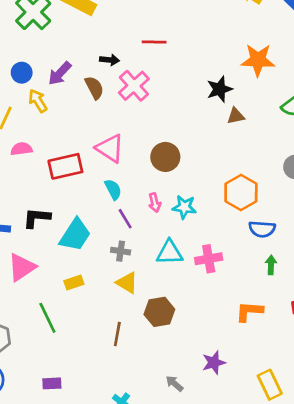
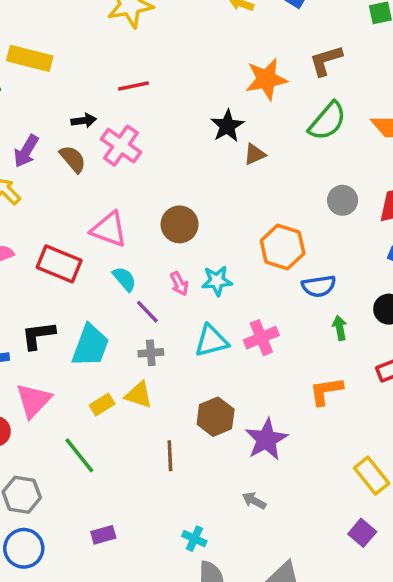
red rectangle: (65, 166) -> (59, 264), turned 48
yellow triangle: (127, 283) -> (139, 395), moved
purple star: (214, 363) -> (266, 439), moved, size x1.4

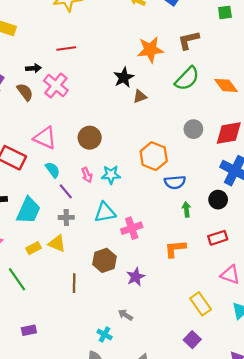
pink cross: (261, 338) -> (132, 228), moved
purple star: (266, 439) -> (136, 277), size x0.7
cyan cross: (194, 539) -> (105, 335), moved

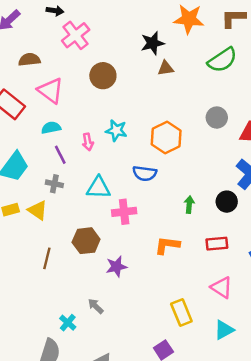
brown semicircle: (25, 92) -> (29, 60), moved, turned -72
brown circle: (90, 138) -> (103, 76), moved
cyan semicircle: (53, 170) -> (51, 128), turned -77
cyan star: (111, 175) -> (116, 130), moved
blue semicircle: (175, 182) -> (145, 173), moved

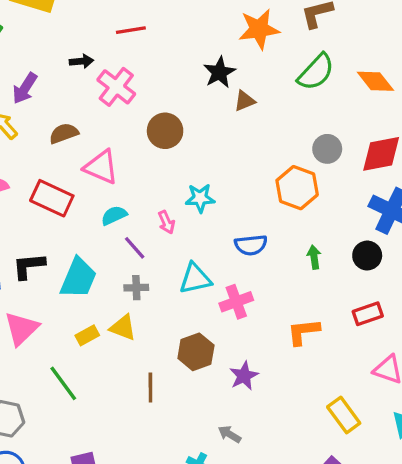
orange hexagon: (166, 138) -> (297, 188), moved
green arrow: (189, 205) -> (314, 257), moved

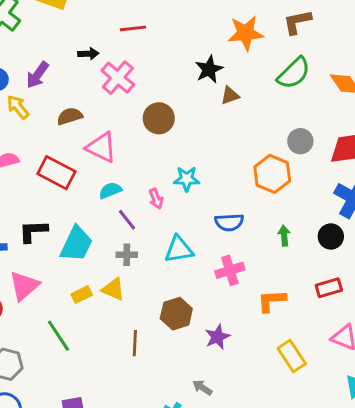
pink cross: (236, 302) -> (230, 270), moved
yellow rectangle: (344, 415) -> (292, 356), moved

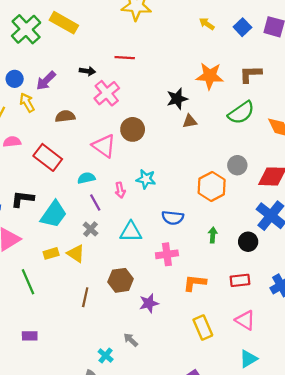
pink triangle: (101, 147) -> (104, 146), moved
gray cross: (127, 255) -> (91, 229), turned 32

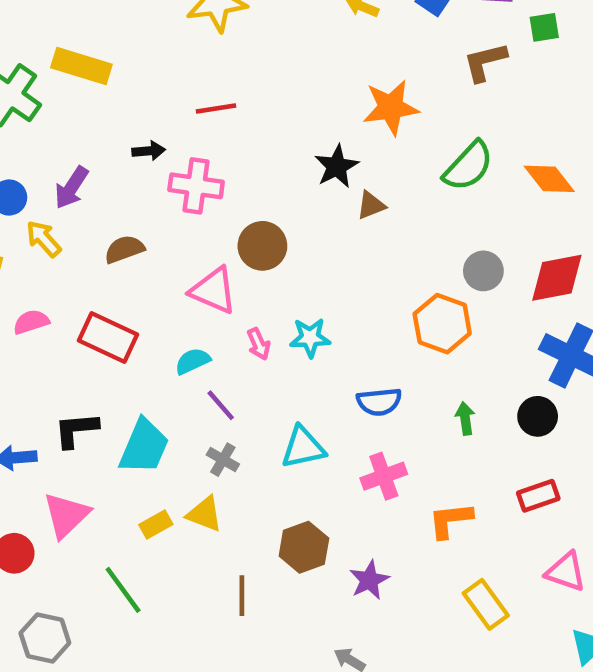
brown L-shape: (250, 74) -> (485, 62), moved
pink cross: (107, 93) -> (196, 186), turned -30
pink arrow: (120, 190) -> (259, 344), moved

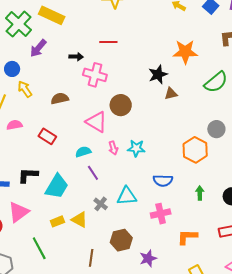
purple arrow: (71, 188) -> (38, 48), moved
red rectangle: (108, 337) -> (47, 136), size x0.7
gray cross: (223, 460) -> (101, 204), moved

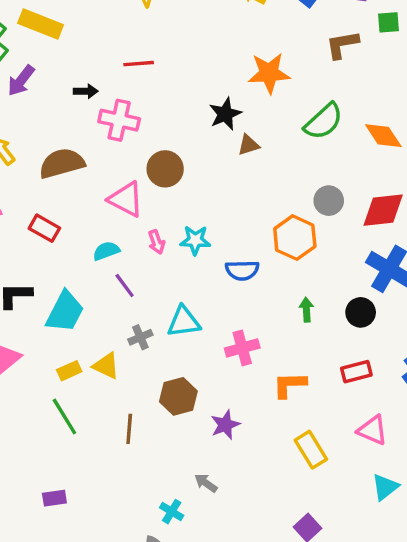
brown semicircle: (60, 98) -> (62, 163), size x1.5
blue semicircle: (163, 181) -> (242, 270), moved
gray cross: (101, 204) -> (140, 337), turned 32
green line: (39, 248) -> (64, 417), moved

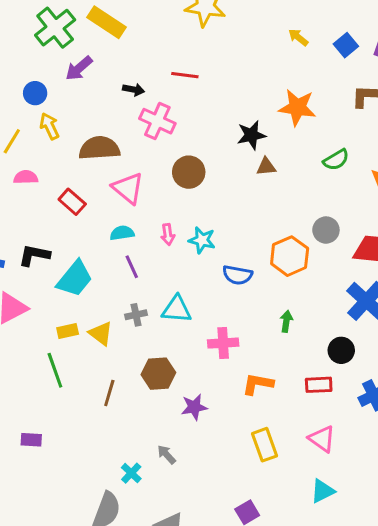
green semicircle: (324, 121) -> (336, 160), size x0.7
pink triangle: (126, 199) -> (128, 188), moved
black circle: (361, 312) -> (341, 350), moved

